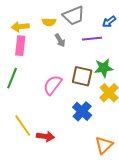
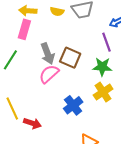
purple line: (92, 39) -> (107, 42), moved, turned 66
gray arrow: (60, 40) -> (48, 54), moved, size x1.5
brown square: (82, 76) -> (70, 58), moved

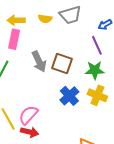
pink semicircle: (49, 74) -> (28, 115), moved
yellow cross: (103, 92) -> (97, 95), turned -30
blue cross: (73, 105) -> (69, 96), moved

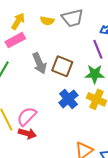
yellow arrow: (16, 20) -> (18, 21), turned 120
pink rectangle: (14, 39) -> (15, 40), turned 48

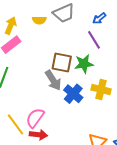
gray arrow: (39, 63) -> (53, 80), moved
green star: (95, 74) -> (84, 64), moved

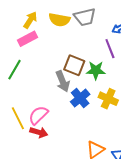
yellow semicircle: (39, 20) -> (59, 20), size x1.5

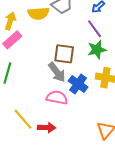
green star: (96, 70) -> (97, 50), moved
pink semicircle: (38, 115) -> (57, 98), moved, turned 70

